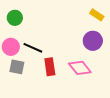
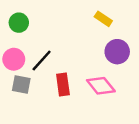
yellow rectangle: (97, 15) -> (103, 19), moved
black line: (33, 48) -> (42, 60), turned -72

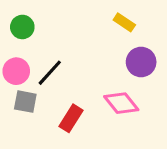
red rectangle: (63, 84) -> (71, 118), moved, turned 40

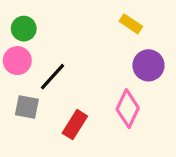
pink circle: (16, 71) -> (17, 61), moved
pink diamond: (121, 103) -> (128, 109), turned 64

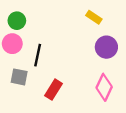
black line: (53, 77) -> (38, 55), turned -30
pink diamond: (128, 109) -> (104, 87), moved

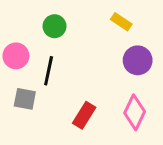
green circle: (17, 21) -> (55, 26), moved
red rectangle: (54, 90) -> (84, 115), moved

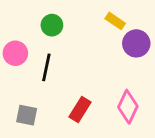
purple circle: (138, 60) -> (136, 43), moved
gray square: (25, 99) -> (27, 115), moved

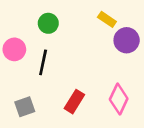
gray square: (27, 115) -> (25, 107), turned -30

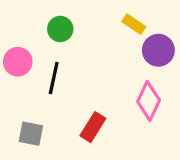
pink diamond: (119, 99) -> (149, 101), moved
gray square: (25, 107) -> (31, 134), turned 30

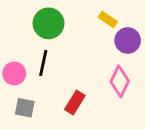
green circle: (60, 29) -> (49, 23), size x1.5
pink circle: (18, 62) -> (14, 73), moved

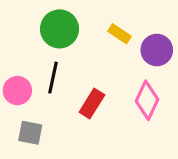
yellow rectangle: (108, 19) -> (119, 34), moved
red rectangle: (75, 102) -> (92, 103), moved

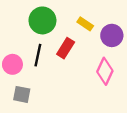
red rectangle: (92, 103) -> (66, 48), moved

